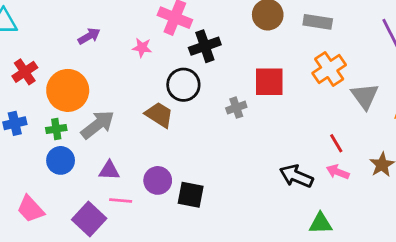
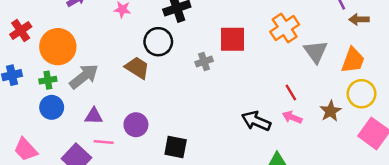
black square: (191, 195) -> (176, 147), moved

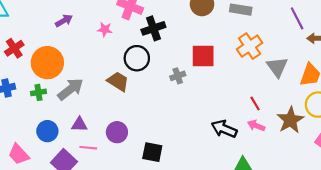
blue circle: (52, 107) -> (47, 131), moved
brown star: (331, 111) -> (290, 120), size x1.4

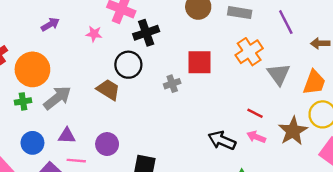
purple line: (297, 18) -> (286, 22), moved
red line: (255, 103) -> (255, 113), turned -32

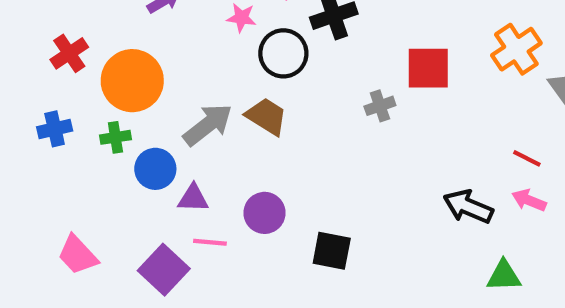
black circle: (128, 65) -> (283, 53), moved
gray arrow: (57, 98) -> (208, 125), moved
blue circle: (32, 143) -> (155, 169), moved

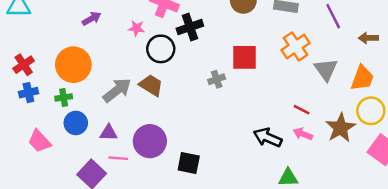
red cross: (69, 53) -> (24, 65), moved
blue circle: (155, 169) -> (76, 123), moved
purple circle: (264, 213) -> (150, 141), size x1.4
pink trapezoid: (78, 255) -> (39, 141), moved

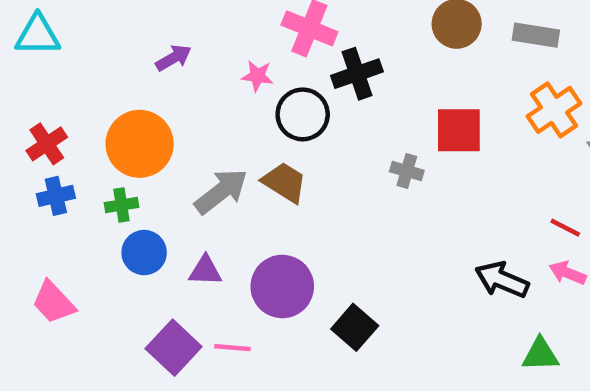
gray cross: (217, 79) -> (407, 171), turned 35
pink trapezoid: (39, 141) -> (54, 302), moved
pink line: (118, 158) -> (232, 348), moved
black square: (189, 163) -> (355, 327), turned 30

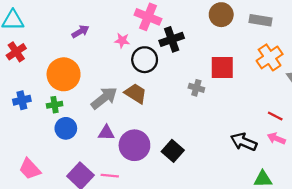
red cross: (47, 144) -> (16, 52), moved
purple triangle: (205, 271) -> (106, 133), moved
pink trapezoid: (54, 302) -> (30, 169), moved
black square: (355, 327) -> (173, 151), moved

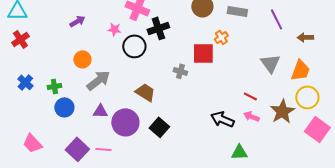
orange cross: (270, 57) -> (221, 37), moved, size x0.6
orange circle: (64, 74) -> (82, 59), moved, size x0.6
brown trapezoid: (136, 93) -> (145, 92), moved
blue cross: (22, 100) -> (25, 82), turned -35

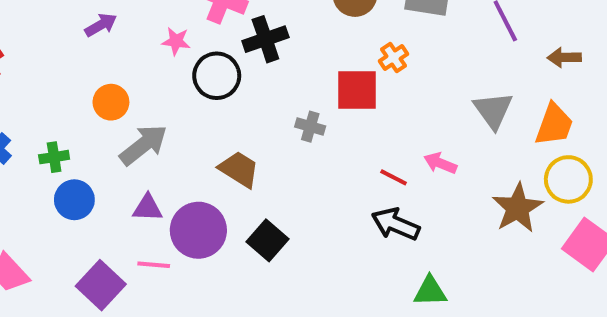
red line: (250, 96) -> (394, 177), moved
pink arrow: (251, 116) -> (440, 163), moved
pink line: (103, 149) -> (154, 265), moved

